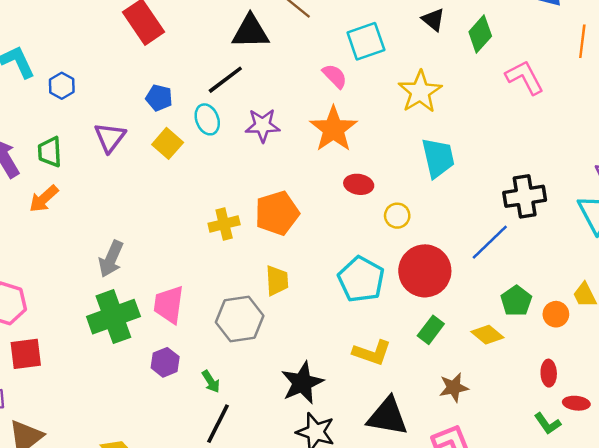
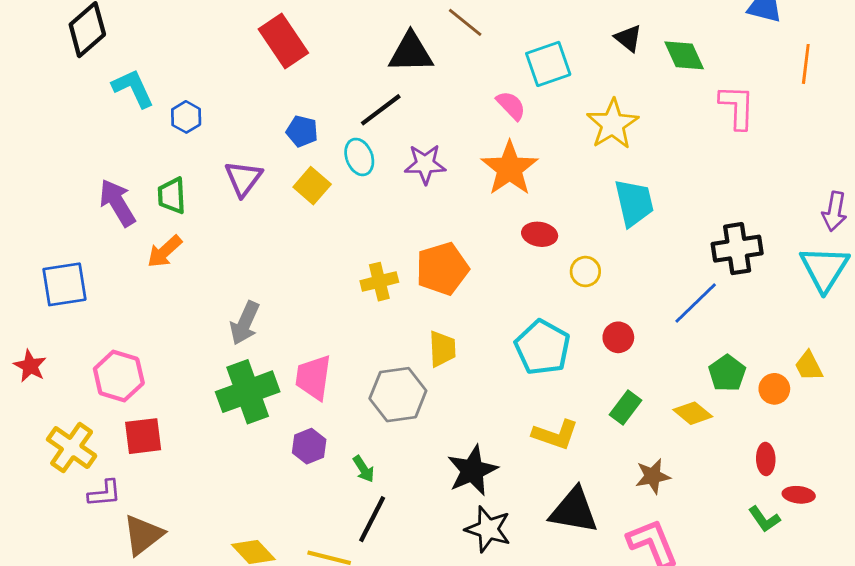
green diamond: (480, 34) -> (684, 55), turned -66
pink L-shape: (525, 77) -> (737, 107), turned 30
red circle: (425, 271) -> (618, 337), size x0.5

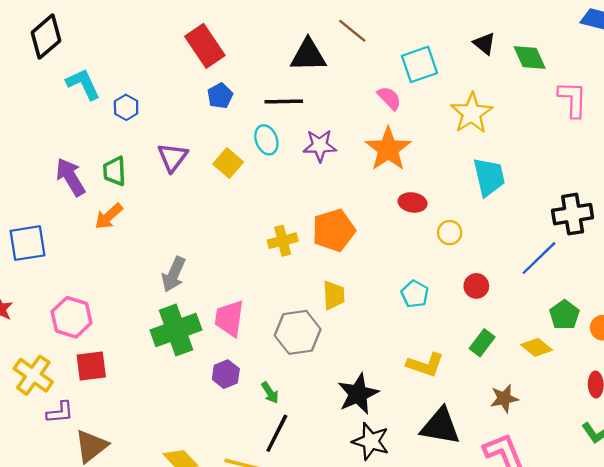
black line: (381, 110) -> (284, 102), turned 36
blue pentagon: (302, 131) -> (220, 96), moved, turned 30
cyan pentagon: (542, 347) -> (415, 294), size x0.6

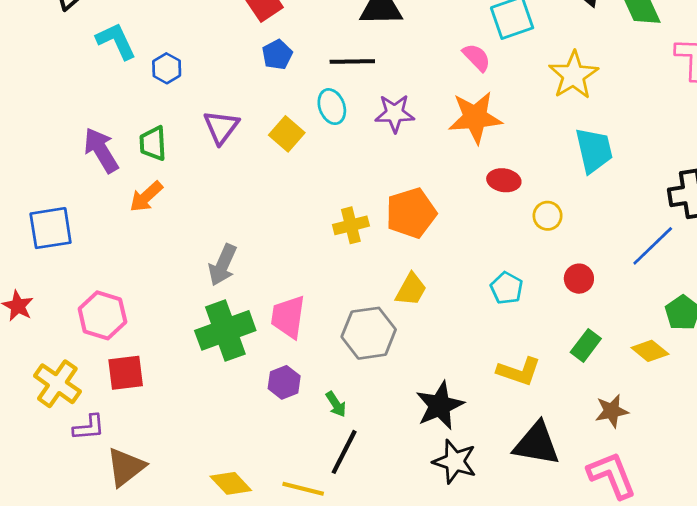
orange star: (388, 149) -> (475, 117), turned 30
yellow trapezoid: (334, 295) -> (411, 289), turned 32

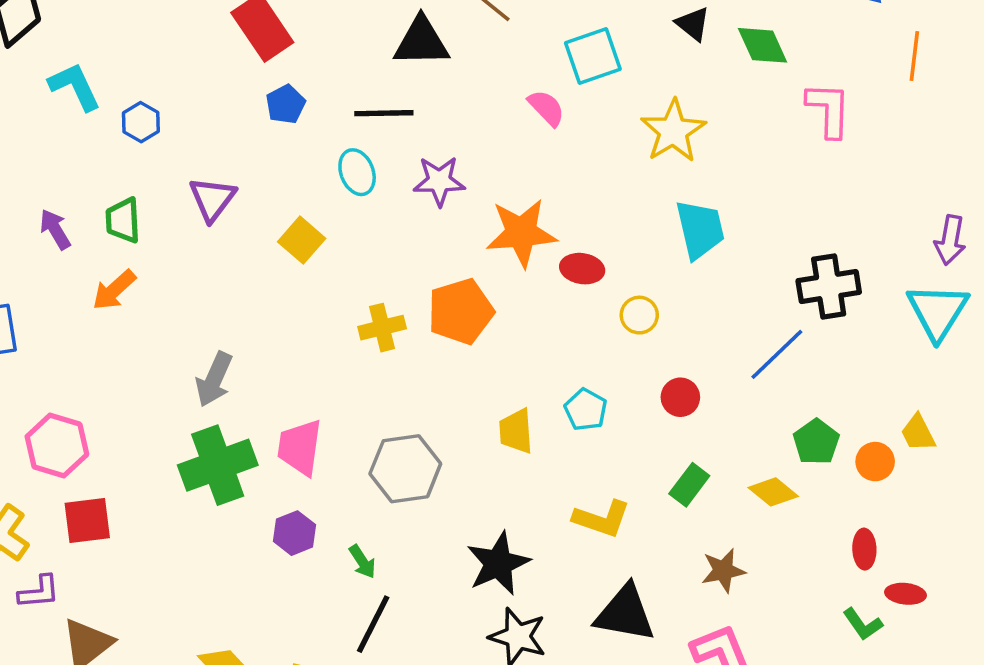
orange star: (475, 117) -> (521, 233), moved
yellow square: (287, 134) -> (302, 240), moved
purple arrow: (101, 150) -> (55, 229), size x0.7
yellow trapezoid: (411, 289) -> (516, 431), moved, turned 147

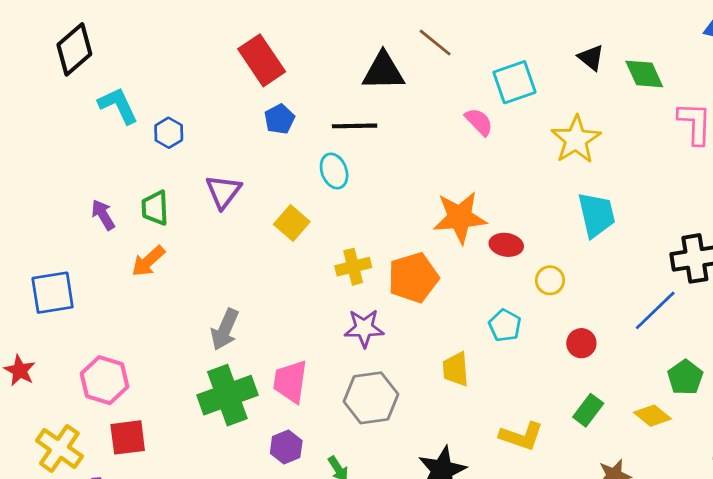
purple star: (439, 181) -> (364, 328), moved
yellow cross: (382, 328) -> (353, 267), moved
cyan pentagon: (586, 410) -> (505, 325), moved

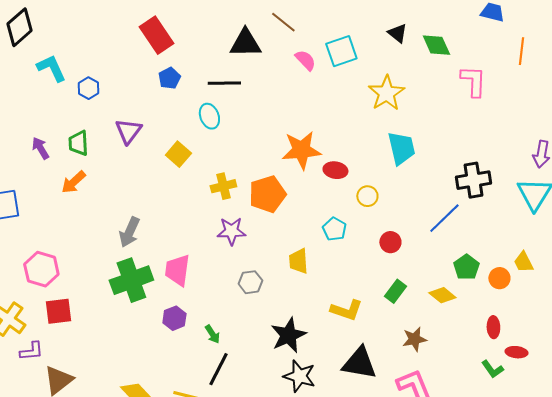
pink semicircle: (479, 122) -> (305, 60), moved
gray hexagon: (371, 398) -> (250, 282), moved, size x0.6

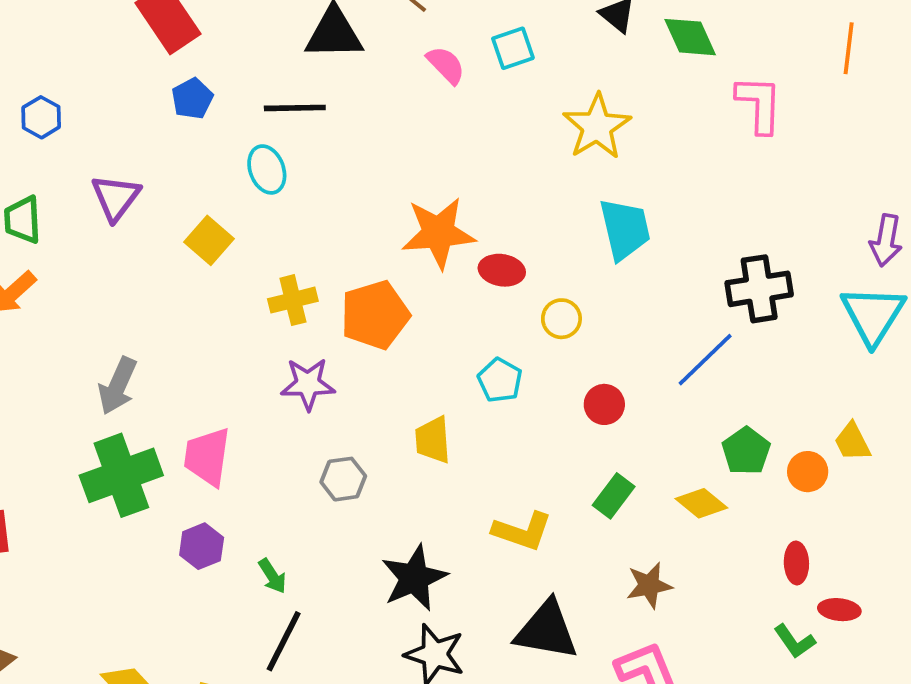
cyan square: (341, 51) -> (513, 48), size x0.7

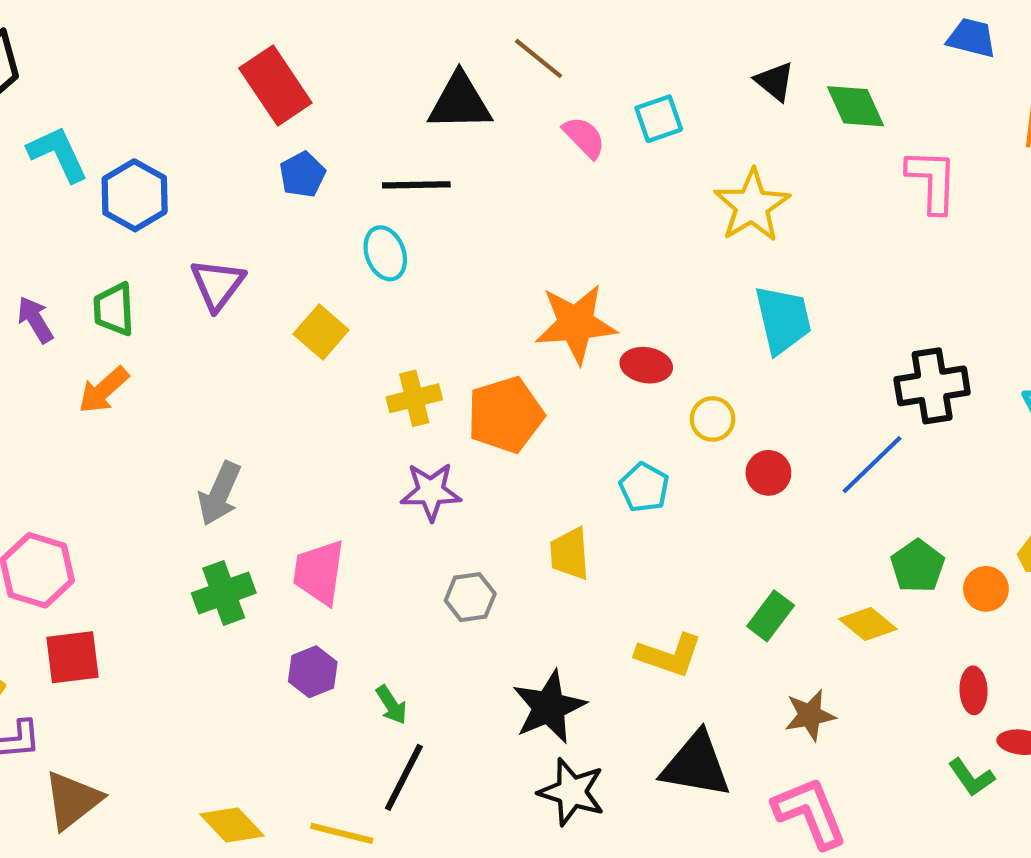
blue hexagon: (41, 117) -> (135, 195), size x1.5
red circle: (604, 404) -> (768, 473), moved
green cross: (121, 475) -> (224, 593), size x0.7

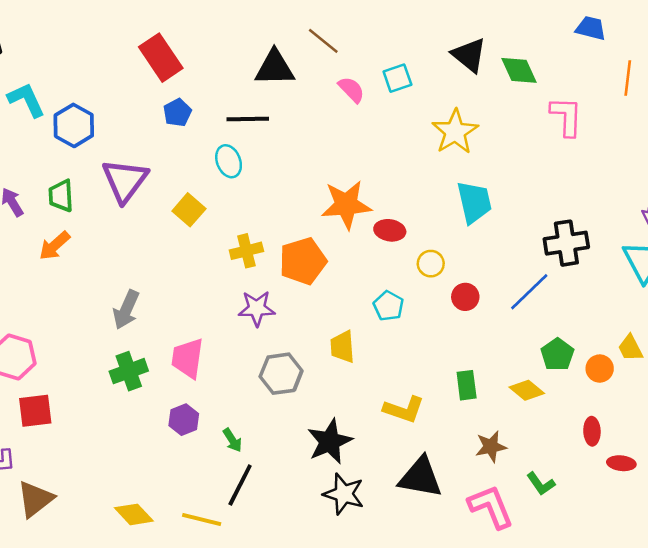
black triangle: (775, 81) -> (469, 55), size x1.4
purple triangle: (217, 284) -> (125, 180), size x1.4
gray hexagon: (470, 597) -> (281, 374), size x1.4
green rectangle: (771, 616) -> (467, 385), turned -44
green L-shape: (971, 777) -> (541, 484), moved

